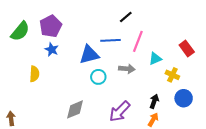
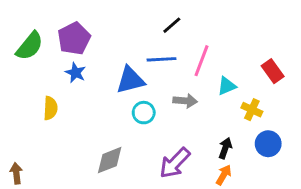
black line: (126, 17) -> (172, 25), moved

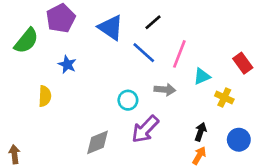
purple pentagon: (74, 39) -> (61, 18), moved
blue line: (161, 59) -> (144, 53), turned 45
blue triangle: (130, 80) -> (111, 28), moved, turned 48
blue circle: (268, 144) -> (239, 140), moved
purple arrow: (175, 163) -> (145, 129), moved

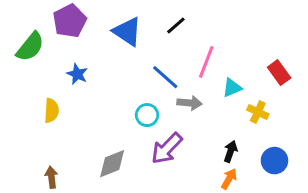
blue line: (144, 53) -> (165, 77), moved
brown arrow: (14, 154) -> (51, 177), moved

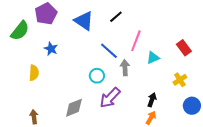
gray arrow: (190, 103) -> (125, 68), turned -98
yellow cross: (258, 112) -> (180, 80), moved, turned 32
blue circle: (274, 161) -> (192, 106), moved

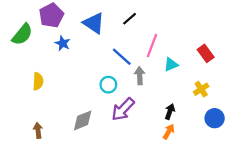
blue star: (51, 49) -> (63, 43), moved

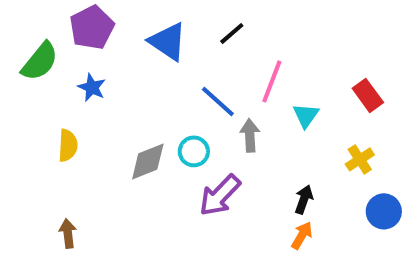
blue star: (63, 43) -> (92, 87), moved
cyan triangle: (171, 65) -> (306, 115), turned -32
gray diamond: (83, 120) -> (148, 161), moved

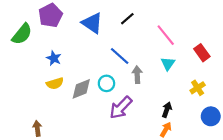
pink line: (272, 81) -> (166, 35), moved, turned -60
blue star: (92, 87) -> (54, 58), moved
yellow semicircle: (68, 145) -> (55, 83), moved, turned 70

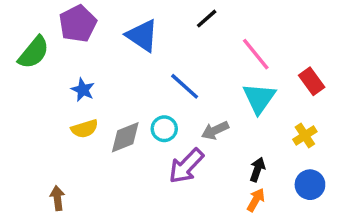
black line: (127, 19) -> (207, 19), moved
cyan triangle: (168, 64) -> (259, 98), size x1.5
gray arrow: (137, 75) -> (215, 130), moved, turned -112
blue circle: (211, 116) -> (310, 185), moved

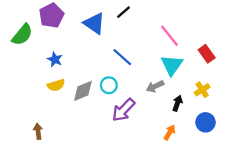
black line: (207, 19) -> (123, 12), moved
gray arrow: (215, 130) -> (155, 86), moved
black arrow: (257, 169) -> (177, 103), moved

